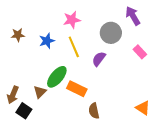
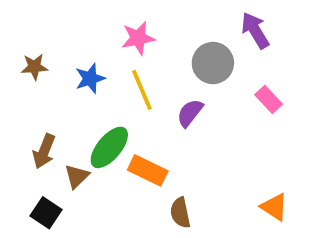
brown arrow: (13, 95) -> (44, 151), moved

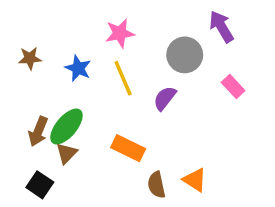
blue star: (90, 78) -> (78, 68), turned -30
green ellipse: (109, 147) -> (66, 127), moved
orange triangle: (274, 207) -> (195, 180), moved

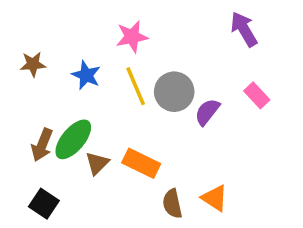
gray circle: (185, 55) -> (174, 92), moved
purple semicircle: (165, 98) -> (207, 112), moved
brown triangle: (66, 153) -> (97, 163), moved

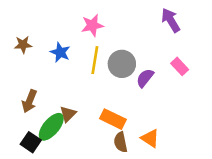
yellow line: (136, 86) -> (95, 60), turned 32
green ellipse: (73, 139) -> (51, 127), moved
orange rectangle: (141, 163) -> (113, 119), moved

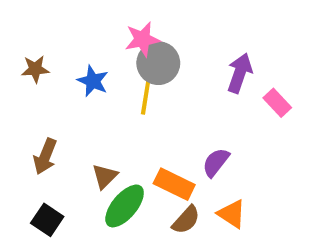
purple arrow: (171, 20) -> (240, 73), moved, turned 50
gray circle: (122, 64) -> (158, 63), moved
purple semicircle: (145, 78) -> (216, 162), moved
green ellipse: (51, 127) -> (125, 206), moved
brown semicircle: (121, 142) -> (186, 220), turned -126

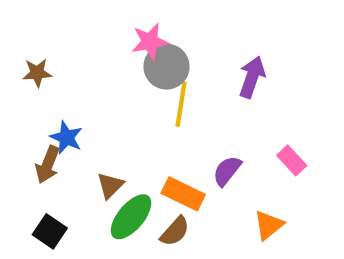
blue star: (93, 81) -> (66, 137), moved
yellow line: (146, 93) -> (181, 104), moved
pink rectangle: (277, 103) -> (292, 160), moved
orange triangle: (232, 214) -> (269, 225), moved, turned 48
brown semicircle: (186, 220) -> (175, 231), moved

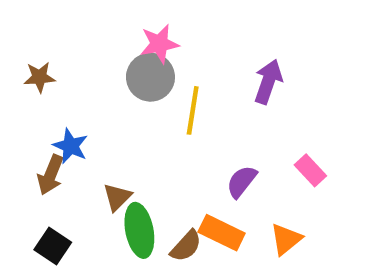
gray circle: (166, 67) -> (150, 77), moved
orange rectangle: (183, 194) -> (222, 233), moved
green ellipse: (131, 217) -> (139, 230), turned -51

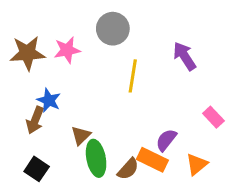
pink star: (159, 44) -> (67, 50), moved
brown star: (39, 77) -> (27, 53), size x1.6
gray circle: (150, 77) -> (113, 29), moved
purple arrow: (268, 82) -> (184, 56), turned -52
purple semicircle: (242, 182) -> (166, 140), moved

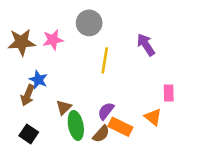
pink rectangle: (213, 117) -> (169, 93), turned 42
purple semicircle: (166, 140) -> (106, 111), moved
orange triangle: (197, 164) -> (153, 117), moved, turned -42

